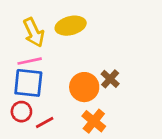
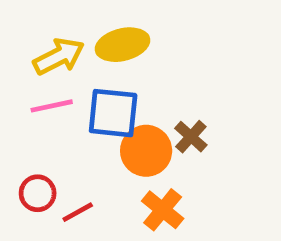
yellow arrow: (34, 32) -> (59, 56), turned -92
blue square: (28, 83) -> (113, 113), moved

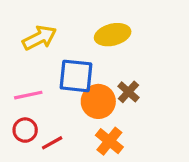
yellow ellipse: (122, 45) -> (113, 35), moved
pink line: (52, 106) -> (28, 95), moved

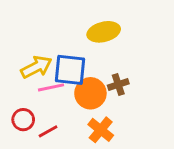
yellow arrow: (39, 38) -> (36, 67), moved
brown cross: (128, 92) -> (118, 85), turned 30
pink line: (28, 95) -> (51, 87), moved

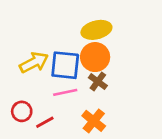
brown cross: (118, 85) -> (98, 82), moved, turned -36
pink line: (51, 87) -> (65, 92), moved
orange circle: (90, 93) -> (95, 57), moved

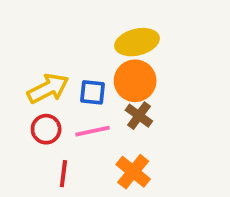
blue square: (65, 65) -> (92, 92), size x0.6
red circle: (22, 111) -> (46, 129), moved
red line: (45, 122) -> (63, 174), turned -54

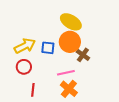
yellow ellipse: (137, 42) -> (71, 22), turned 45
brown cross: (139, 116) -> (83, 55), moved
pink line: (92, 131) -> (66, 73), moved

